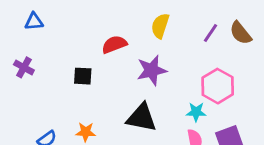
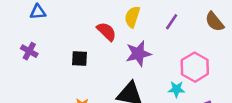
yellow semicircle: (160, 26) -> (132, 17), moved
purple line: (210, 33) -> (172, 22), moved
red semicircle: (114, 44) -> (107, 32), turned 65

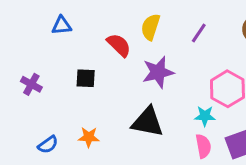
blue triangle: (38, 12) -> (62, 25), moved
purple cross: (29, 51) -> (31, 84), moved

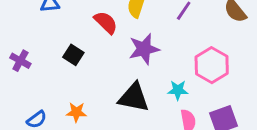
black square: (86, 78) -> (73, 55), turned 30
cyan star: (205, 116) -> (178, 90), moved

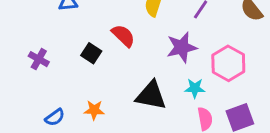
red semicircle: (106, 22) -> (123, 36), moved
purple star: (144, 49) -> (182, 47), moved

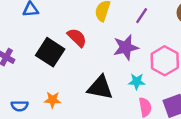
black square: (91, 53) -> (50, 52), size x1.6
blue semicircle: (55, 117) -> (20, 106), turned 35

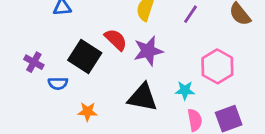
purple star: (126, 47) -> (148, 51), moved
blue semicircle: (20, 106) -> (58, 83), moved

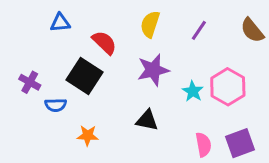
red semicircle: (116, 40) -> (104, 43), moved
cyan star: (185, 90) -> (193, 91), moved, turned 30
black triangle: (143, 97) -> (147, 120), size x0.7

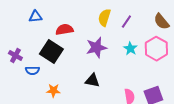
yellow semicircle: (150, 24) -> (104, 18), moved
red semicircle: (104, 43) -> (64, 30), turned -54
pink hexagon: (228, 87) -> (156, 49), moved
cyan star: (193, 91) -> (130, 49), moved

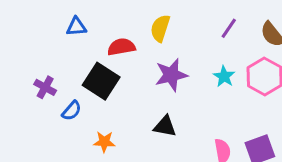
yellow semicircle: (104, 18) -> (160, 28), moved
purple line: (126, 22) -> (229, 28), moved
blue semicircle: (32, 71) -> (72, 111), turned -48

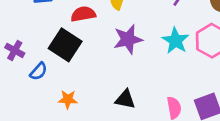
cyan star: (224, 76) -> (175, 41), size x1.4
black triangle: (165, 126) -> (125, 99), moved

